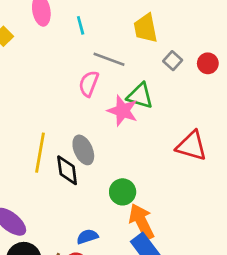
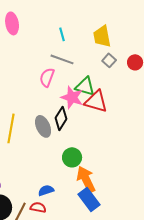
cyan line: (81, 25) -> (62, 34), moved
yellow trapezoid: (146, 28) -> (102, 36), moved
red triangle: (192, 146) -> (96, 101), moved
black diamond: (67, 170) -> (61, 118), moved, turned 40

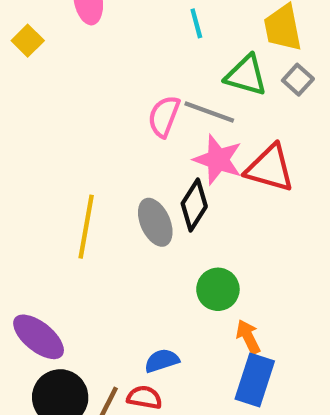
gray line: (62, 59) -> (209, 112), moved
green triangle: (85, 86) -> (246, 75), moved
orange arrow: (86, 179) -> (248, 337), size x0.6
blue rectangle: (89, 199) -> (255, 380), turned 55

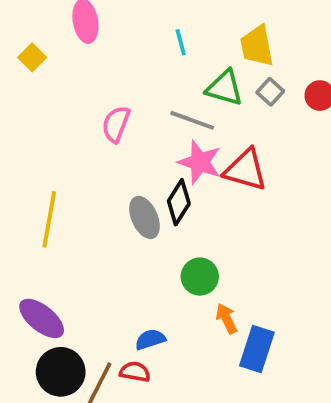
pink semicircle: (164, 116) -> (116, 124), moved
yellow line: (86, 227) -> (49, 219), moved
blue rectangle: (255, 380) -> (257, 349), moved

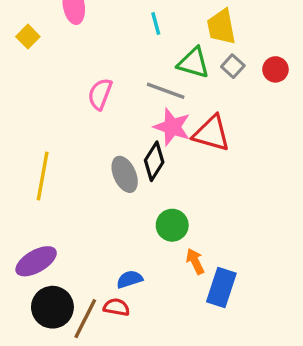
purple ellipse: (42, 318) -> (36, 261), turned -69

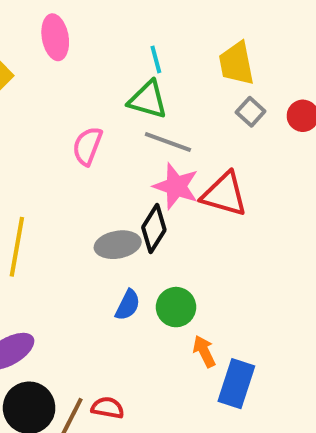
green triangle: (193, 63) -> (148, 100), moved
gray ellipse: (125, 174) -> (118, 245), turned -76
blue semicircle: (130, 279) -> (128, 305), moved, turned 135

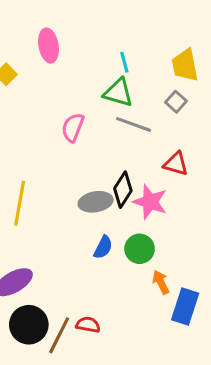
gray square: (251, 112) -> (176, 102), moved
pink star: (176, 186) -> (150, 202), moved
red triangle: (224, 194) -> (176, 164), size x0.7

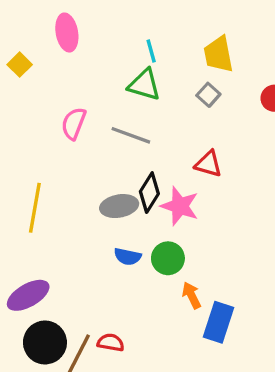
gray line: (133, 124) -> (131, 135), moved
pink semicircle: (73, 127) -> (74, 123), moved
blue semicircle: (103, 247) -> (128, 257), turned 75

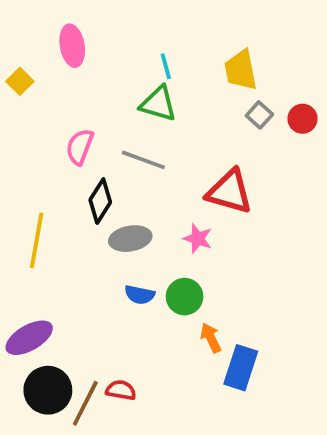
gray square: (208, 95) -> (259, 115), moved
red triangle: (208, 164) -> (229, 192), size x1.5
black diamond: (149, 193) -> (100, 201), moved
pink star: (180, 206) -> (198, 239), size x0.7

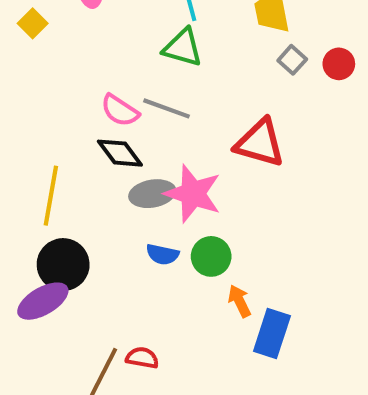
pink semicircle: (80, 147) -> (120, 110), moved, turned -78
black diamond: (100, 201) -> (120, 153), turned -69
pink star: (198, 239) -> (193, 194), moved, size x1.8
black circle: (48, 390) -> (63, 265), moved

